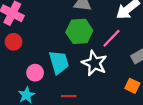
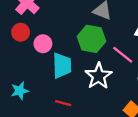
pink line: (111, 38) -> (123, 55), turned 70
pink circle: (35, 73) -> (43, 44), moved

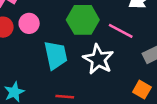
pink circle: (43, 44) -> (29, 23), moved

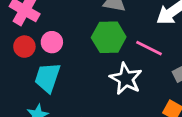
cyan trapezoid: (56, 55) -> (47, 78), moved, turned -148

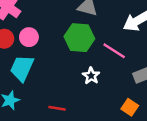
white star: (126, 79) -> (91, 76), size x0.6

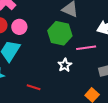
pink line: (114, 51) -> (86, 48), turned -48

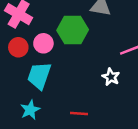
green hexagon: (60, 33) -> (73, 30), moved

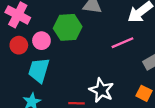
white star: (111, 77) -> (101, 90), moved, size x1.5

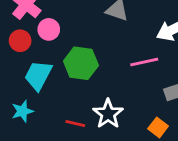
green hexagon: (68, 27) -> (81, 63), moved
pink circle: (41, 41) -> (49, 29), moved

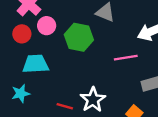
green hexagon: (81, 63) -> (79, 37), moved
cyan trapezoid: (38, 75) -> (36, 64), turned 56

